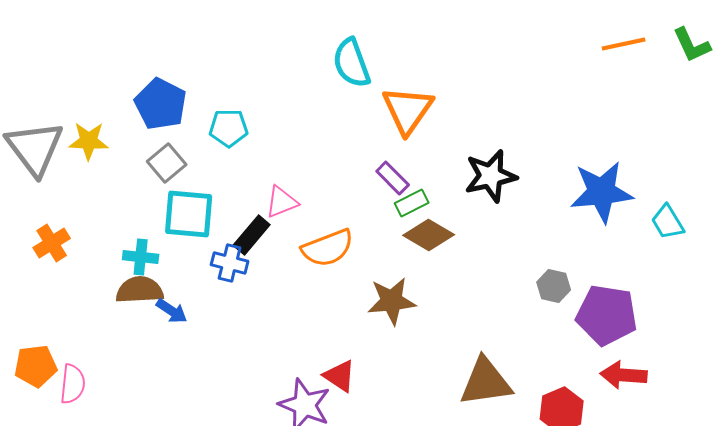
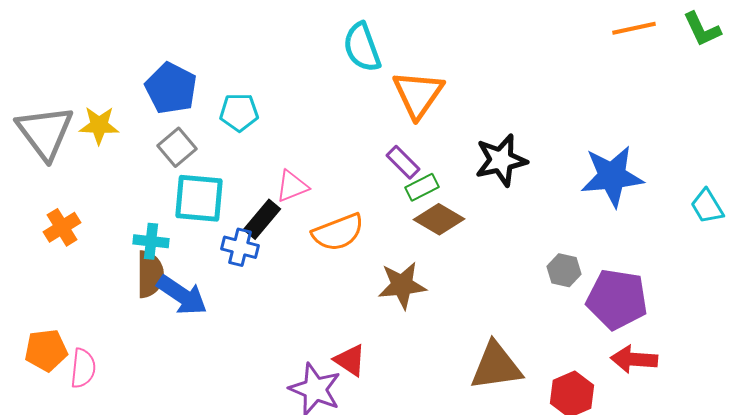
cyan trapezoid: (668, 222) -> (707, 206), moved
brown semicircle: (140, 290) -> (150, 274), turned 93
blue arrow: (172, 311) -> (182, 295), size x1.6

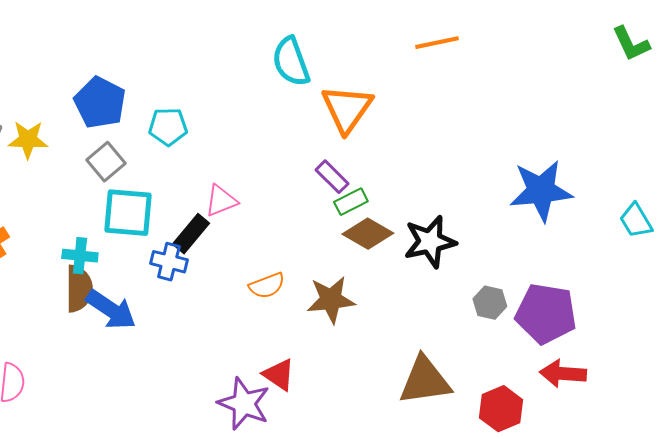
orange line: (634, 28) -> (437, 43), moved
black star: (501, 160) -> (430, 242), moved
orange semicircle: (338, 232) -> (267, 286), moved, size x0.7
gray hexagon: (564, 270) -> (490, 303), moved

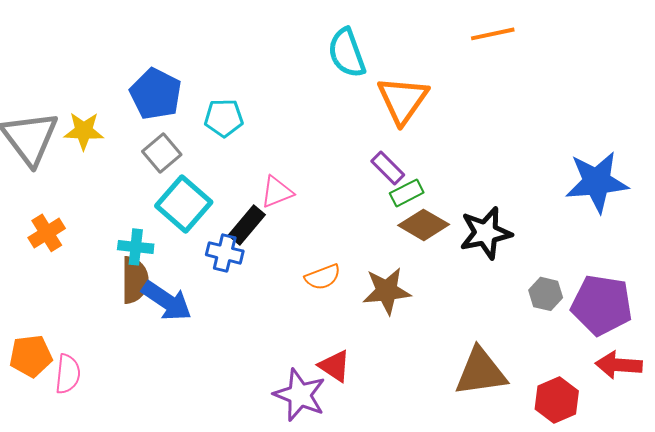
cyan square: (128, 213) -> (184, 204), turned 36

